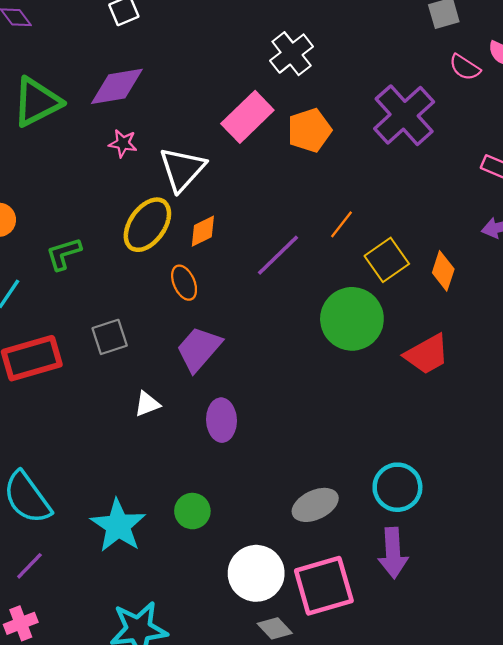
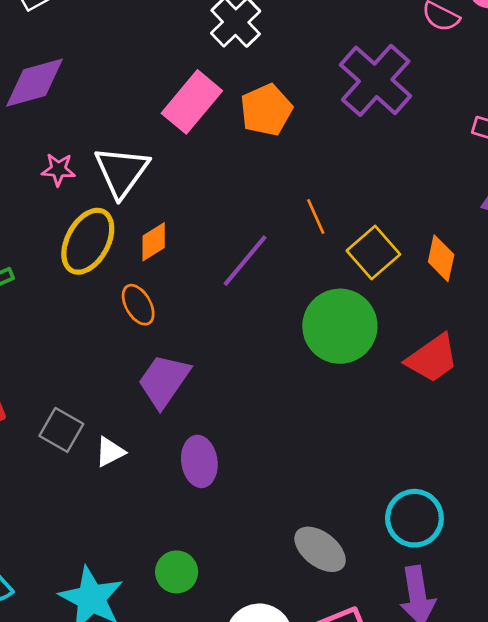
pink star: (123, 143) -> (58, 170), moved
orange line: (341, 224) -> (316, 216), turned -56
gray square: (110, 337) -> (61, 430), moved, turned -36
gray ellipse: (315, 505) -> (320, 549), turned 69

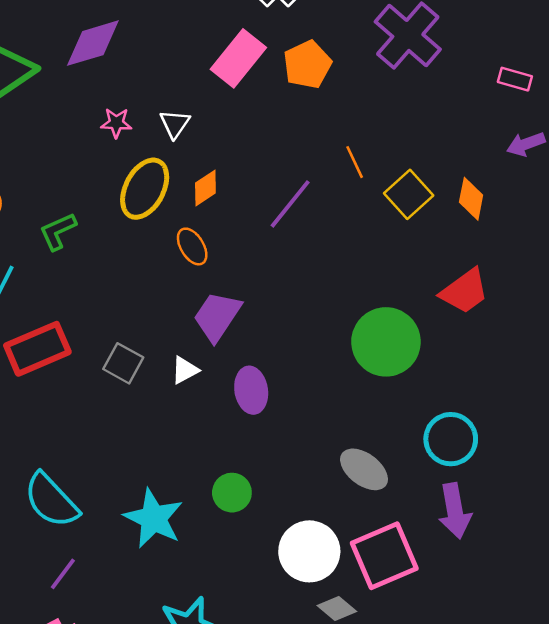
white triangle: (122, 172) -> (175, 124), size x0.6
green circle: (340, 326) -> (386, 342), moved
white triangle: (110, 452) -> (185, 370), moved

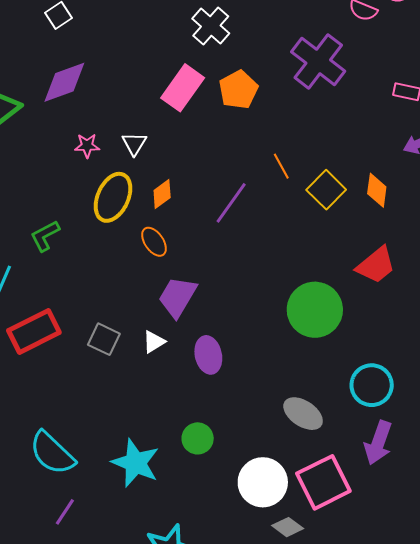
purple arrow: (455, 511) -> (378, 443), turned 33

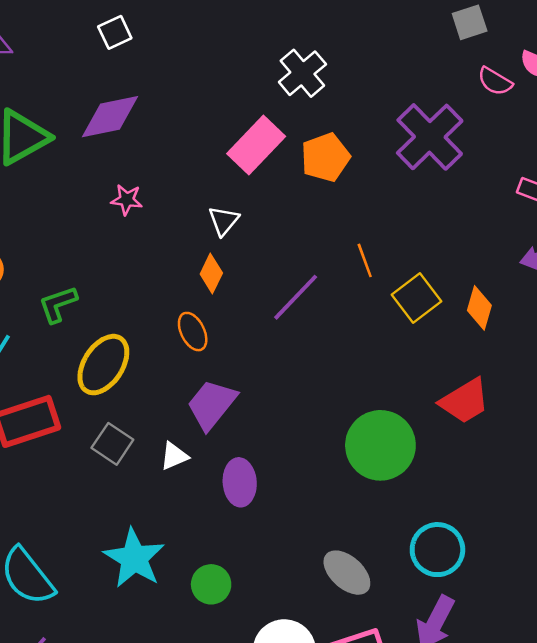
white triangle: (134, 144) -> (224, 221), moved
orange diamond: (162, 194) -> (211, 274), turned -36
yellow ellipse: (113, 197) -> (103, 365), moved
cyan star: (135, 463) -> (134, 558), moved

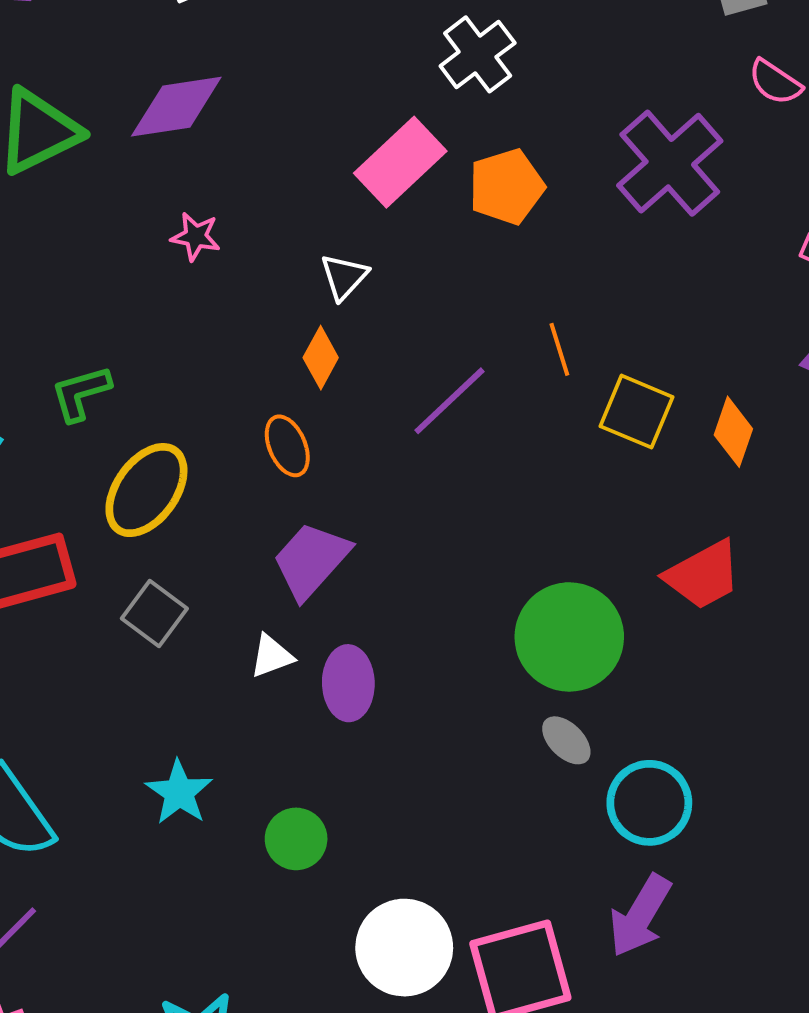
yellow square: (416, 298) -> (637, 412), turned -33
white triangle: (174, 456) -> (271, 656), moved
cyan star: (134, 558) -> (179, 792), size x0.7
gray ellipse: (347, 573) -> (566, 740), moved, size x0.7

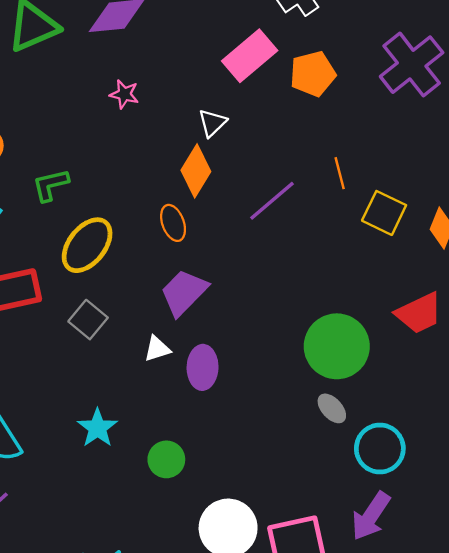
orange diamond: (321, 358) -> (196, 171), size x1.4

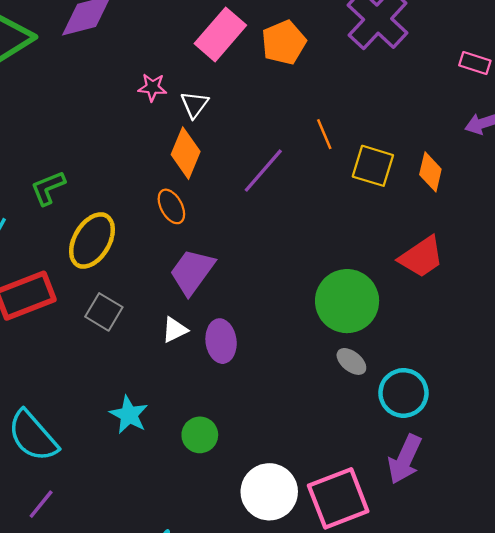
pink star: (124, 94) -> (152, 87), moved

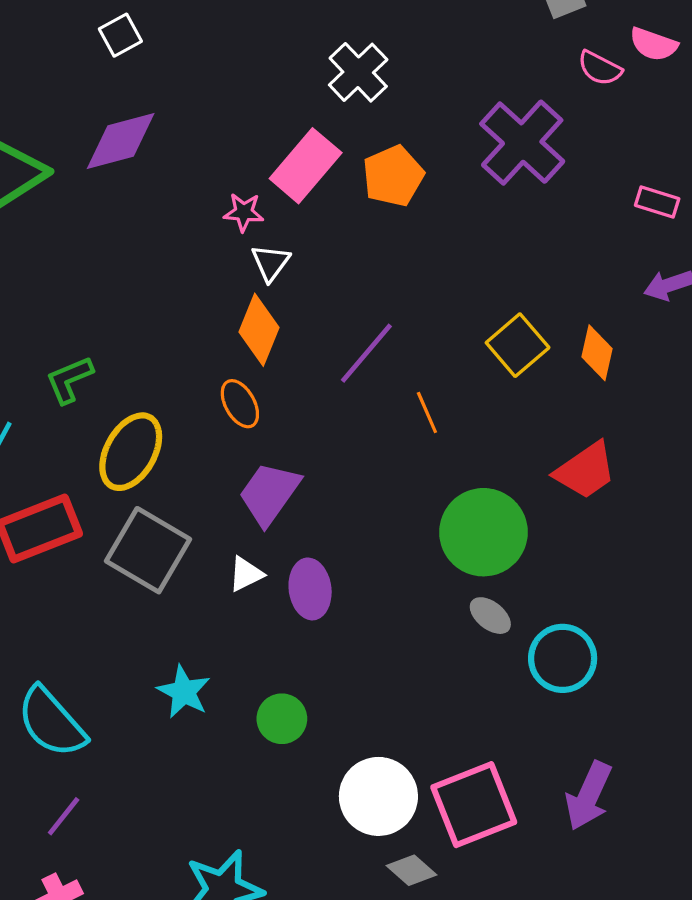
pink star: (152, 87) -> (244, 212), moved
orange line: (324, 134) -> (427, 412), moved
yellow square: (373, 166) -> (518, 345), turned 33
gray square: (104, 312) -> (148, 550), size x1.6
purple arrow: (405, 459) -> (589, 796), moved

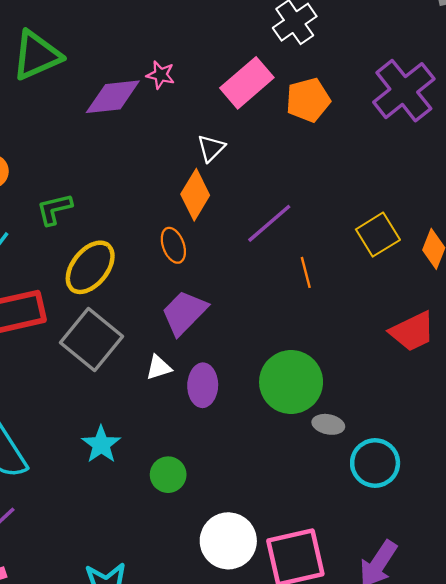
purple diamond: (121, 141) -> (113, 97), moved
pink star: (244, 212) -> (161, 75), moved
green circle: (483, 532) -> (291, 382), moved
gray ellipse: (490, 616) -> (328, 424), turned -36

